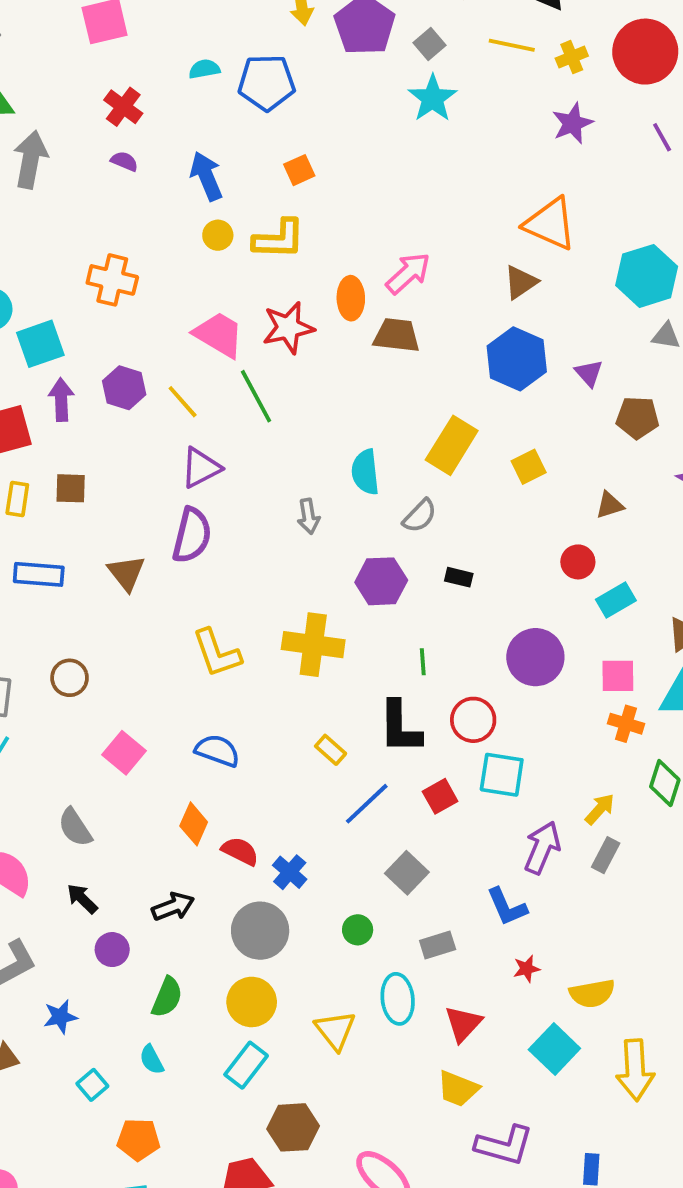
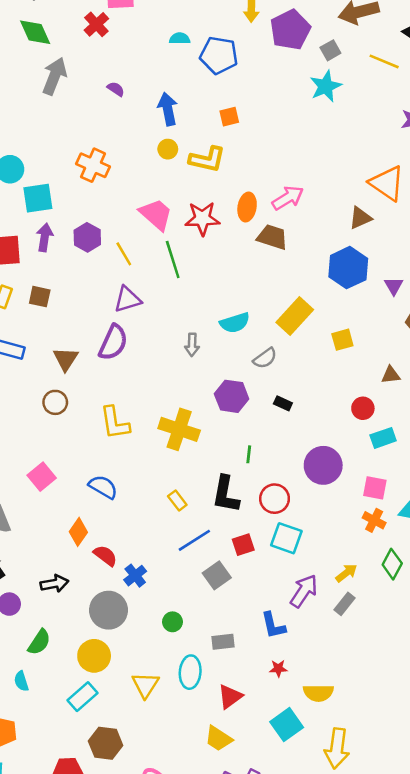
red cross: (123, 107) -> (96, 24), moved
cyan semicircle: (365, 472) -> (235, 323), turned -112
brown circle: (70, 678) -> (55, 402), moved
gray square: (407, 873) -> (217, 575), moved

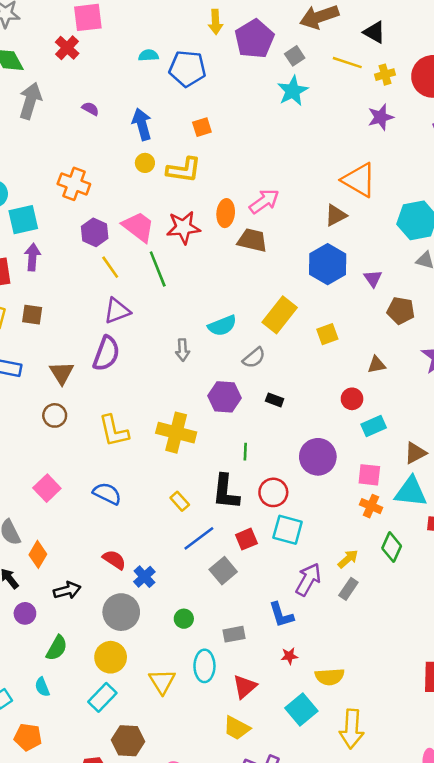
purple hexagon: (87, 237) -> (95, 232), moved
orange diamond: (78, 532) -> (38, 554), moved

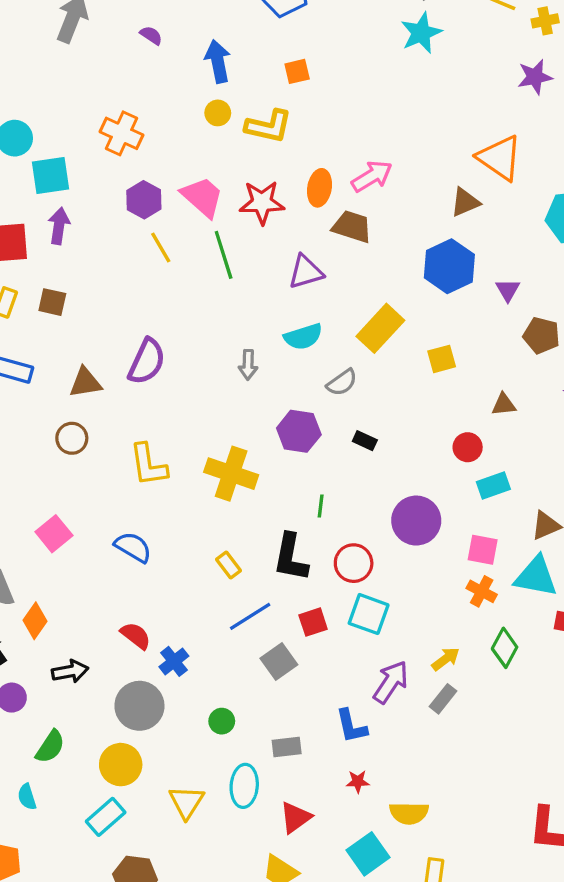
purple triangle: (117, 311) -> (306, 272), moved
brown triangle: (62, 373) -> (85, 383), turned 48

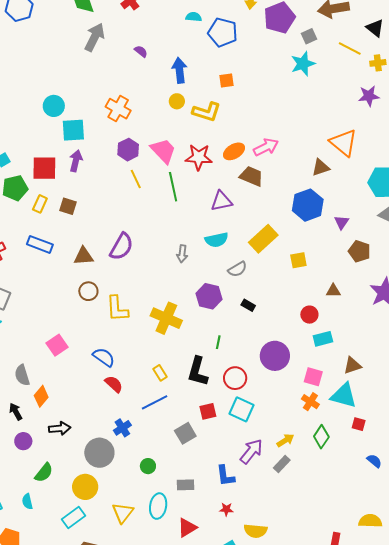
orange ellipse: (320, 188) -> (234, 151), turned 45
brown circle: (72, 438) -> (88, 291), moved
blue line: (250, 616) -> (155, 402), moved
red semicircle: (136, 636) -> (114, 384), moved

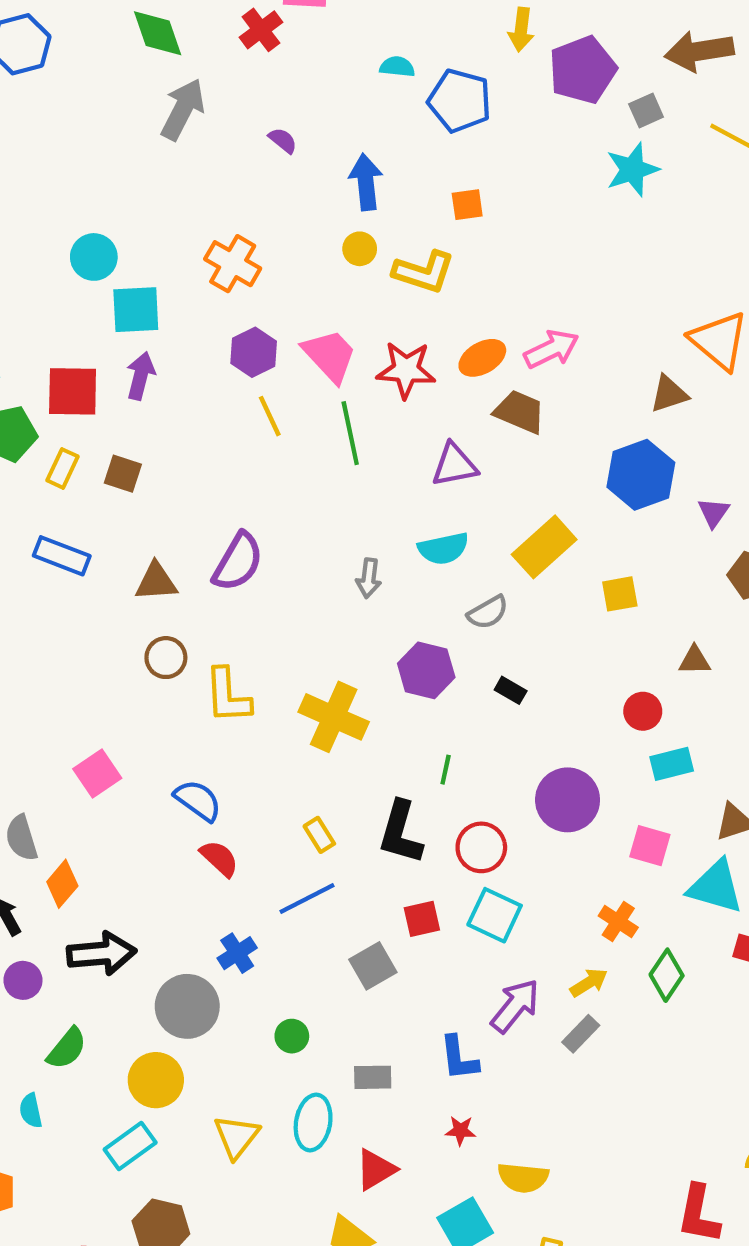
orange cross: (310, 402) -> (618, 922), moved
black arrow: (60, 428) -> (102, 953), size x1.4

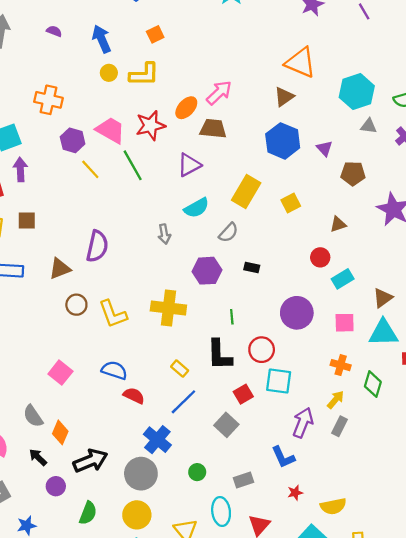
blue cross: (237, 953) -> (157, 440), size x1.4

